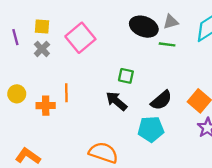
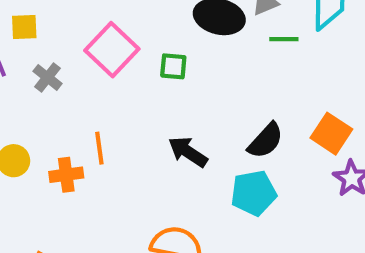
yellow square: (42, 26) -> (24, 27), moved
green line: (167, 44) -> (284, 39), moved
green square: (126, 76) -> (173, 66), moved

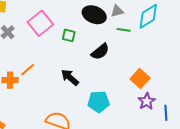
black semicircle: (266, 141) -> (100, 52), moved
orange line: (99, 148) -> (28, 70), turned 49

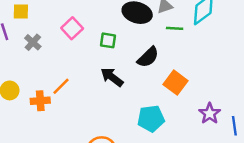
pink square: (40, 23) -> (72, 28), size x0.7
black arrow: (70, 77) -> (112, 77), moved
orange square: (140, 78) -> (175, 83), moved

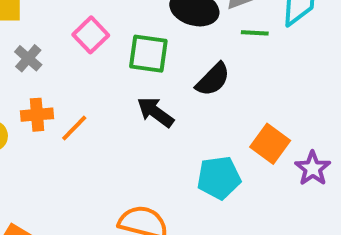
green square: (108, 40) -> (148, 54), size x1.5
orange square: (175, 83) -> (270, 144), moved
orange cross: (40, 101) -> (37, 115), moved

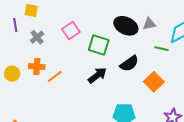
green line: (255, 33) -> (161, 49), moved
black arrow: (155, 112) -> (97, 75), turned 96
orange square: (270, 144) -> (154, 82), moved

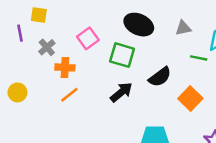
black ellipse: (126, 26) -> (139, 25), moved
orange cross: (37, 67) -> (65, 67), moved

